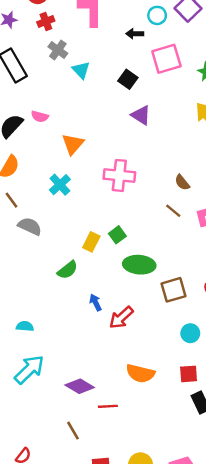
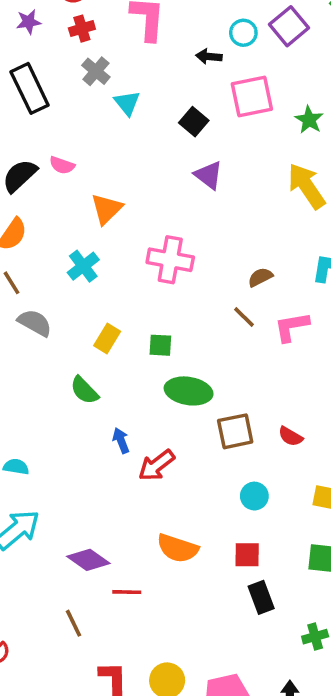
brown semicircle: (182, 182) -> (260, 277), turned 98
green square: (117, 235) -> (160, 345), turned 35
yellow rectangle: (91, 242) -> (107, 338), moved
green semicircle: (68, 270) -> (84, 390), turned 80

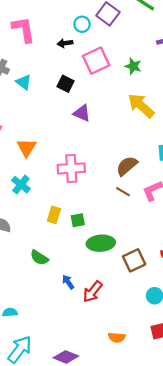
brown semicircle: (260, 277) -> (127, 166), size x1.5
yellow rectangle: (107, 338) -> (54, 215), moved
orange semicircle: (178, 548) -> (117, 337), size x0.7

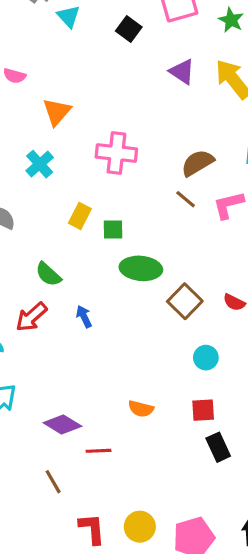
purple triangle: (82, 113) -> (182, 72), moved
brown square: (134, 260) -> (185, 301), turned -30
red arrow: (93, 292) -> (31, 317), moved

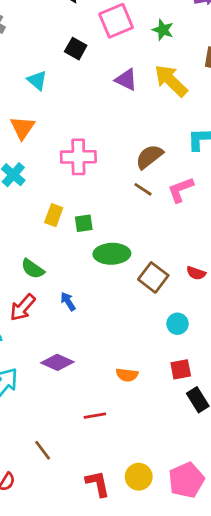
cyan triangle: (68, 16) -> (37, 80), moved
purple diamond: (62, 424) -> (57, 362), moved
brown line: (53, 482) -> (43, 450), moved

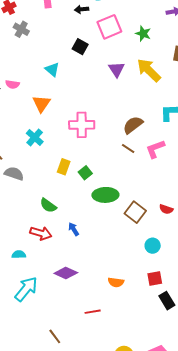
purple triangle: (126, 80) -> (116, 69), turned 30
green square: (84, 223) -> (85, 173), turned -32
red arrow: (23, 307) -> (41, 233), turned -115

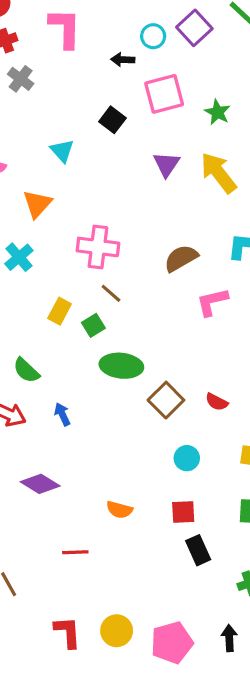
brown line: (128, 149) -> (111, 293), moved

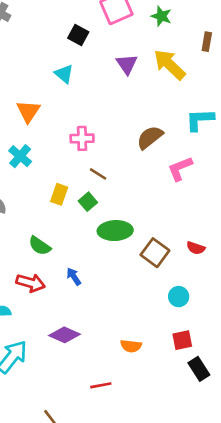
cyan triangle: (62, 151) -> (64, 74), moved
pink cross: (98, 247) -> (82, 138), size x0.7

